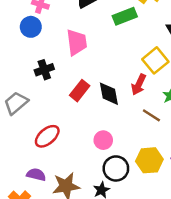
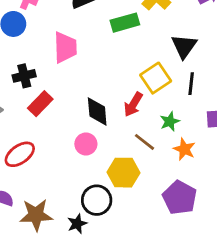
red rectangle: (80, 91) -> (40, 104), moved
pink circle: (103, 140) -> (86, 144), moved
yellow hexagon: (149, 160) -> (123, 173), moved

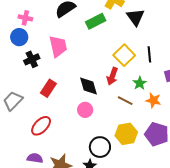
black triangle: (184, 46) -> (136, 17), moved
black cross: (24, 76) -> (32, 59), moved
yellow hexagon: (123, 173) -> (126, 134), moved

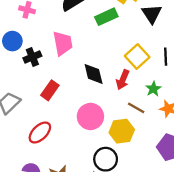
blue circle: (19, 37) -> (12, 41), moved
black diamond: (89, 86) -> (94, 74), moved
pink circle: (85, 110) -> (90, 116), size x1.5
yellow hexagon: (126, 134) -> (122, 131), moved

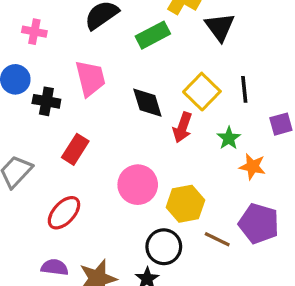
black cross: (32, 57) -> (46, 101), turned 36
black diamond: (94, 74) -> (147, 103), moved
brown line: (136, 108) -> (217, 239), moved

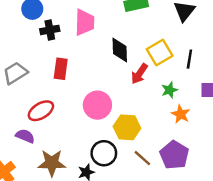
black cross: (46, 101) -> (50, 30), turned -36
red rectangle: (75, 149) -> (61, 69), turned -40
purple semicircle: (55, 267) -> (25, 136), moved

